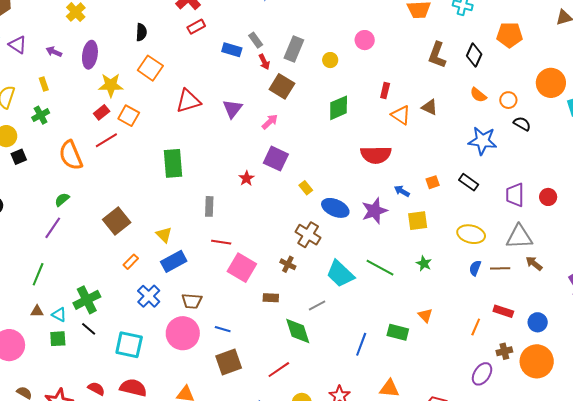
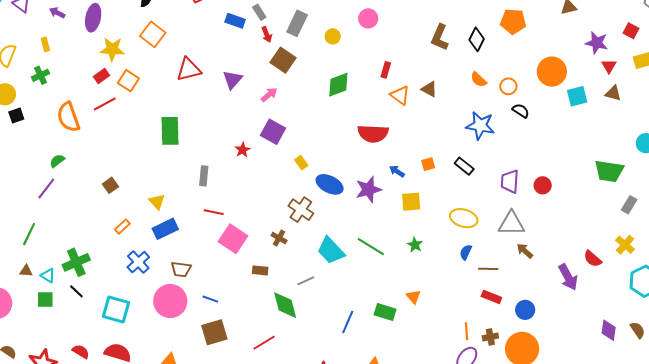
brown square: (117, 221) -> (110, 185), size x0.6
brown line: (500, 268) -> (488, 269), moved
orange line: (476, 327) -> (467, 331), moved, turned -30

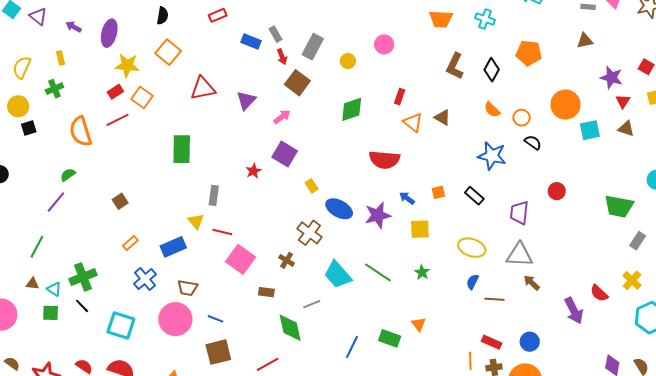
red circle: (543, 185) -> (557, 191), moved
yellow triangle: (157, 202) -> (196, 221), moved
red rectangle: (491, 297) -> (492, 342), moved

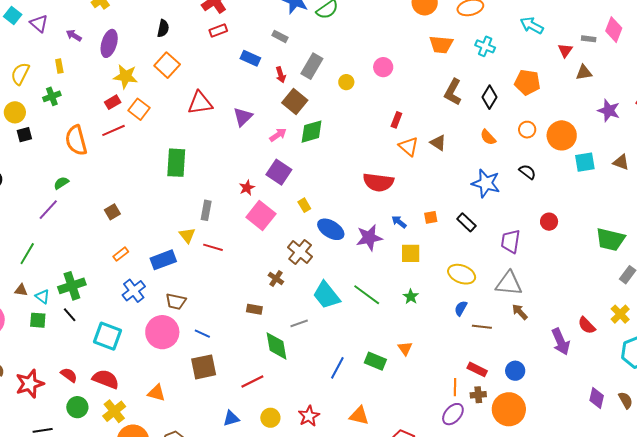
gray rectangle: (276, 34) -> (280, 36), moved, turned -35
red triangle: (623, 101) -> (565, 50), moved
green diamond: (352, 109) -> (312, 132), moved
orange circle: (522, 118) -> (527, 130), moved
pink square: (241, 259) -> (261, 215), moved

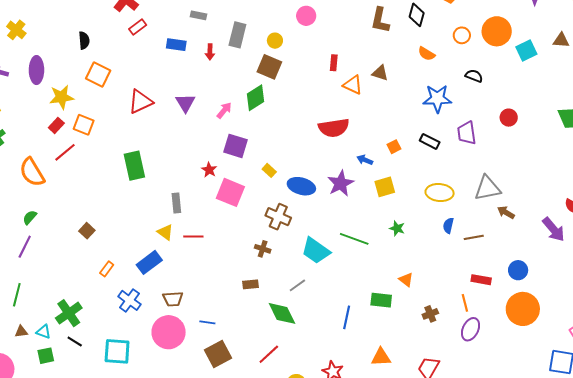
red arrow: (281, 75) -> (210, 52), turned 35
brown square: (295, 101) -> (269, 67), moved
purple trapezoid: (511, 241) -> (467, 133), moved
brown cross: (478, 395) -> (430, 314), moved

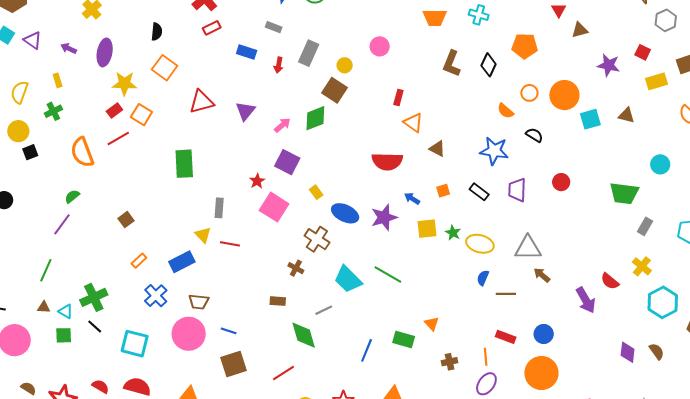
orange semicircle: (426, 54) -> (505, 111), moved
brown triangle: (380, 73) -> (437, 149), moved
green star: (397, 228) -> (453, 233), moved

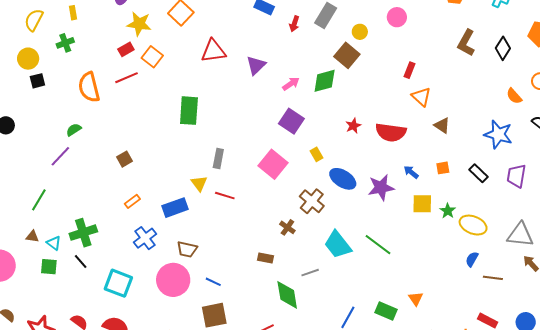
red star: (257, 181) -> (353, 126), moved

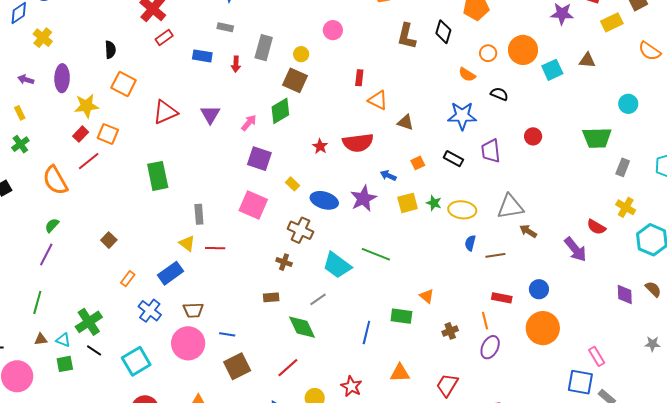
cyan square: (118, 283) -> (136, 361), turned -36

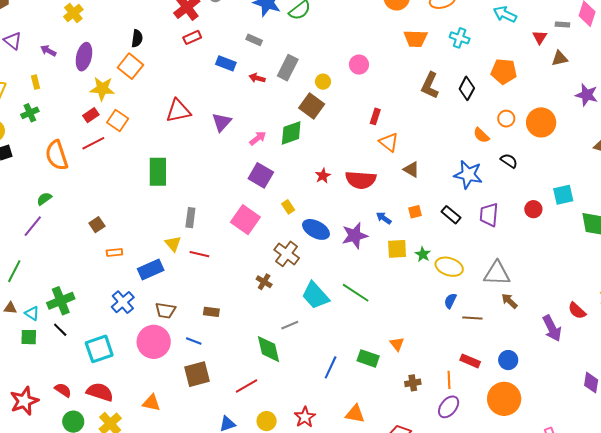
red arrow: (236, 64) -> (257, 78), turned 91
cyan square: (552, 70) -> (563, 195), moved
orange square: (124, 84) -> (131, 66), moved
orange rectangle: (128, 279) -> (114, 253), moved, turned 35
brown rectangle: (271, 297) -> (211, 312), moved

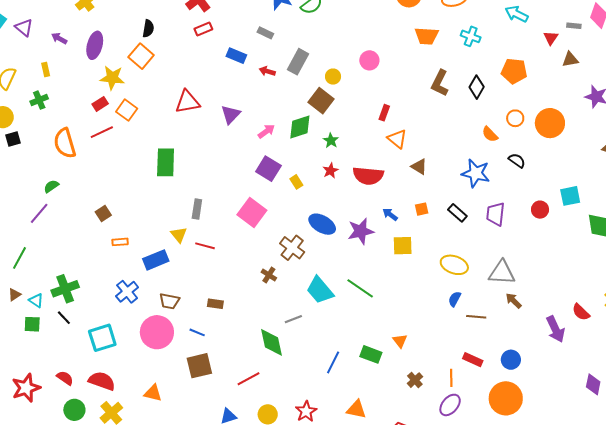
yellow rectangle: (288, 207) -> (296, 182), moved
green star: (423, 254) -> (331, 141), moved
brown triangle: (10, 308) -> (14, 295), turned -40
brown cross: (413, 383) -> (415, 380), turned -35

